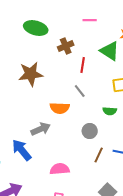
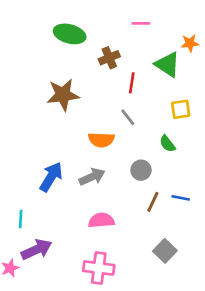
green semicircle: (110, 111) -> (167, 144), turned 48
gray arrow: (41, 129) -> (92, 177), moved
blue arrow: (22, 150) -> (51, 177), moved, turned 70

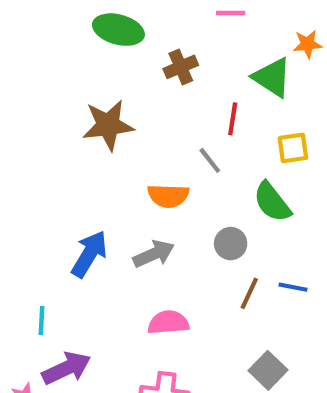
red line: (132, 83) -> (233, 119), moved
green semicircle: (167, 144) -> (272, 202), size x1.5

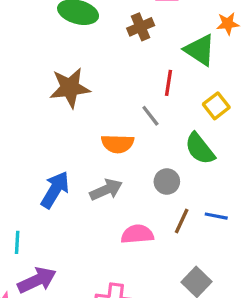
brown cross: (181, 67) -> (141, 27), moved
yellow square: (293, 148) -> (216, 106), turned -30
pink semicircle: (168, 322) -> (137, 234), moved

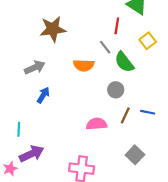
green semicircle: (200, 149) -> (124, 62), moved
blue arrow: (55, 190) -> (43, 95), size x0.7
gray arrow: (106, 190) -> (35, 67), moved

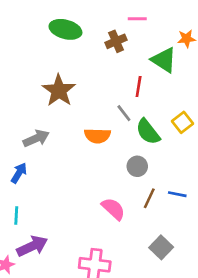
brown star: (53, 29) -> (59, 91), turned -30
yellow square: (148, 41) -> (182, 122), moved
blue arrow: (43, 95) -> (19, 173), moved
pink semicircle: (97, 124) -> (113, 209), turned 48

